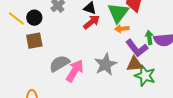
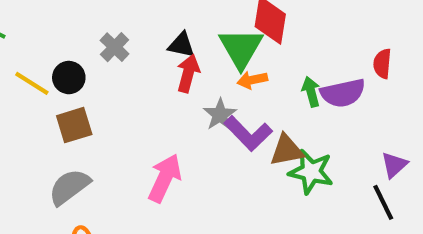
red arrow: (92, 22) -> (188, 73), turned -30
purple L-shape: (137, 48) -> (248, 133), moved
gray semicircle: (59, 64) -> (69, 187), moved
gray star: (106, 64) -> (220, 115), moved, size x0.7

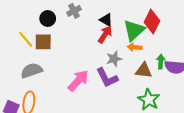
yellow line: (32, 83) -> (26, 39), moved
purple L-shape: (248, 133) -> (107, 78), moved
brown triangle: (287, 150) -> (144, 71), moved

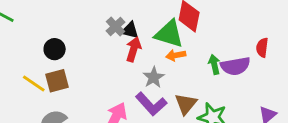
gray cross: (74, 11) -> (116, 27), moved
green triangle: (134, 30) -> (169, 34), turned -45
brown triangle: (144, 71) -> (186, 104), moved, turned -42

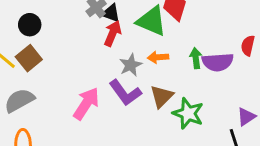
orange arrow: (176, 55) -> (158, 57), moved
brown square: (57, 81) -> (29, 58), turned -30

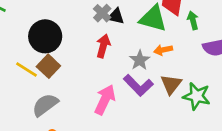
black circle: (30, 25) -> (45, 36), size x1.6
red arrow: (113, 33) -> (103, 46), moved
green arrow: (196, 58) -> (193, 20), moved

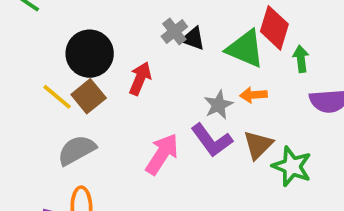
red arrow: (103, 46) -> (140, 79), moved

